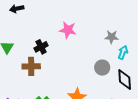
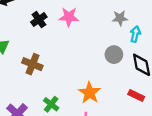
black cross: (41, 47) -> (39, 20), moved
brown cross: (31, 66) -> (32, 64), turned 30

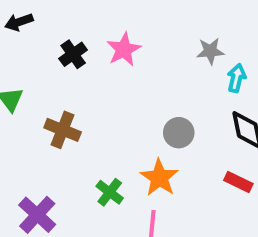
pink star: (69, 17) -> (124, 49), turned -30
gray circle: (114, 55) -> (179, 133), moved
green cross: (51, 104) -> (110, 192), moved

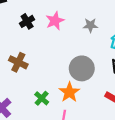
gray star: (210, 51) -> (90, 25), moved
gray circle: (179, 133) -> (82, 68), size x1.5

